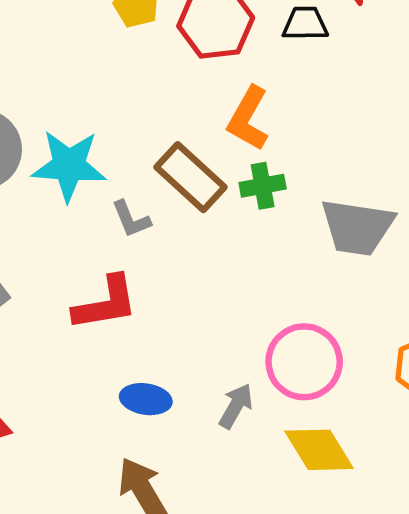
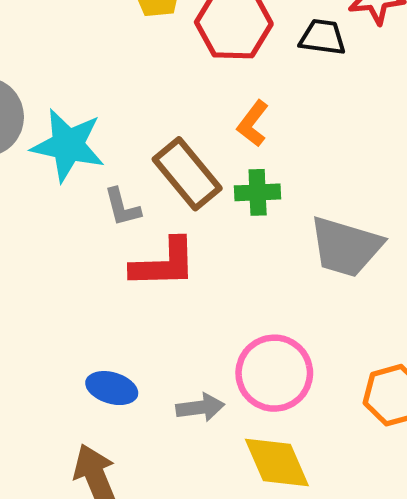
orange L-shape: (248, 118) -> (253, 124), size x0.7
red L-shape: (105, 303) -> (164, 263), moved
gray arrow: (236, 406) -> (200, 407), turned 45

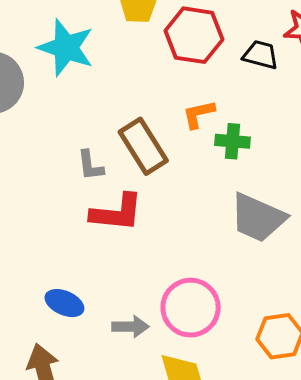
orange L-shape: (253, 124) -> (199, 114), turned 33
cyan star: (68, 145) -> (66, 48), moved
green cross: (258, 192) -> (232, 141), moved

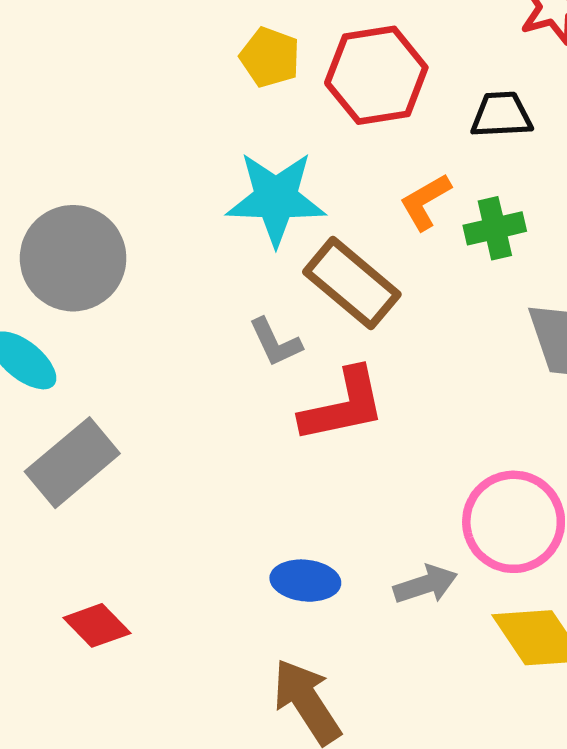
cyan star: (66, 48) -> (276, 198), moved
black trapezoid: (261, 55) -> (501, 115), moved

